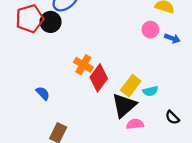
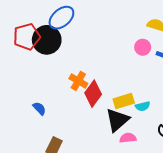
black circle: (51, 22) -> (47, 40), size x1.4
yellow rectangle: (131, 86) -> (124, 101), turned 36

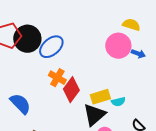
blue ellipse: (61, 18) -> (51, 47), moved
pink circle: (143, 47) -> (118, 46), size x1.6
blue semicircle: (39, 108) -> (20, 104), size x1.6

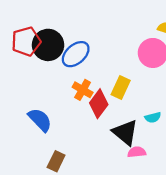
yellow rectangle: (100, 97) -> (121, 88), moved, turned -48
black triangle: (94, 115) -> (125, 132), turned -40

